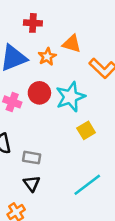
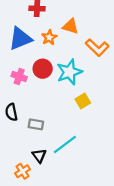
black triangle: (32, 183) -> (39, 156), moved
cyan line: (87, 185) -> (65, 144), moved

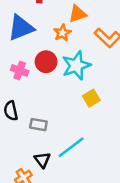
orange triangle: (70, 26) -> (77, 14), turned -36
orange star: (49, 37) -> (62, 33), moved

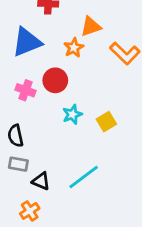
cyan star: (76, 65) -> (72, 114), moved, size x0.6
gray rectangle: (38, 125) -> (18, 164), moved
black triangle: (42, 160) -> (41, 181), moved, turned -30

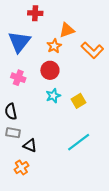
blue triangle: (27, 42) -> (19, 42), turned -30
red circle: (55, 80) -> (50, 70), moved
cyan line: (84, 177) -> (79, 142), moved

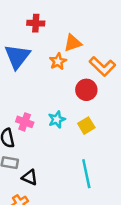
red circle: (50, 70) -> (86, 90), moved
pink cross: (18, 78) -> (25, 122), moved
cyan line: (79, 142) -> (86, 174), turned -65

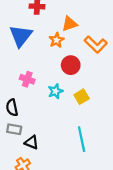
red circle: (86, 90) -> (71, 65), moved
pink cross: (25, 122) -> (27, 79), moved

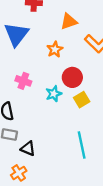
orange star: (57, 40) -> (55, 49), moved
red circle: (71, 65) -> (72, 77), moved

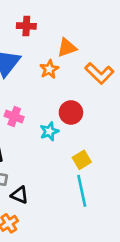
orange star: (55, 49) -> (49, 69), moved
yellow square: (82, 100) -> (82, 160), moved

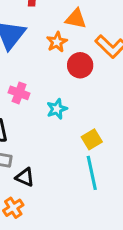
orange triangle: (67, 48) -> (76, 19), turned 30
red circle: (71, 112) -> (80, 65), moved

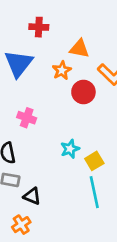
cyan star: (57, 109) -> (70, 149), moved

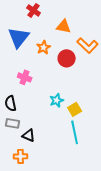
red cross: (39, 27) -> (34, 10), turned 32
orange star: (62, 70) -> (44, 47), moved
orange cross: (21, 225) -> (21, 156), turned 32

